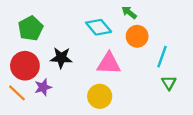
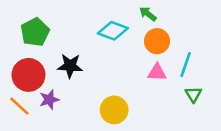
cyan diamond: (99, 27) -> (113, 31), turned -30
pink triangle: (109, 63) -> (157, 72), moved, size x0.7

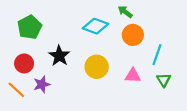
black star: (70, 66) -> (59, 56), turned 30
pink triangle: (157, 72) -> (133, 76), moved
red circle: (28, 75) -> (24, 63), size x0.7
yellow circle: (114, 110) -> (97, 67), moved

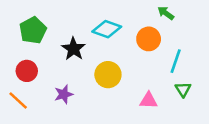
green arrow: (125, 12) -> (166, 13), moved
black star: (59, 56) -> (74, 49), moved
pink triangle: (133, 76) -> (149, 100), moved
purple star: (42, 84) -> (64, 94), moved

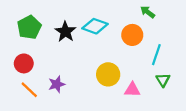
black star: (74, 49) -> (65, 32), moved
yellow circle: (108, 75) -> (108, 74), moved
orange line: (18, 100) -> (29, 90), moved

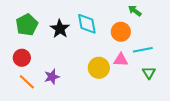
cyan diamond: (95, 26) -> (87, 24), turned 60
cyan line: (156, 55) -> (143, 50), turned 60
pink triangle: (132, 90) -> (121, 60), moved

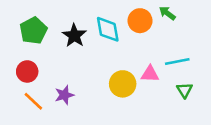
orange circle: (121, 32) -> (140, 21), moved

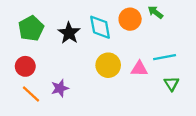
yellow circle: (123, 84) -> (108, 65), moved

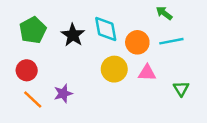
orange circle: (130, 19) -> (137, 42), moved
cyan line: (165, 57) -> (171, 41), moved

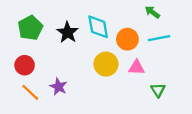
green triangle: (181, 89) -> (158, 90), moved
purple star: (63, 93) -> (58, 87), turned -30

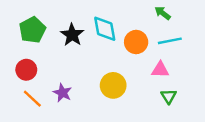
yellow circle: (106, 64) -> (113, 85), moved
pink triangle: (136, 67) -> (160, 70), moved

